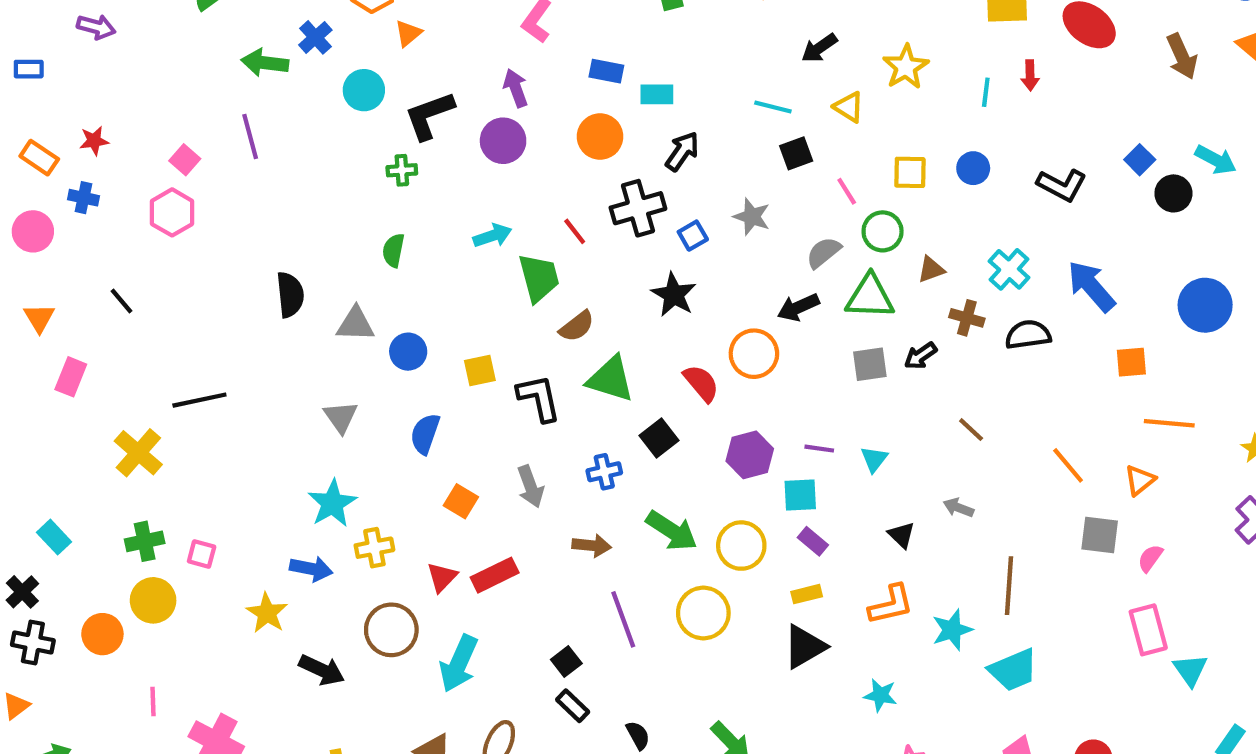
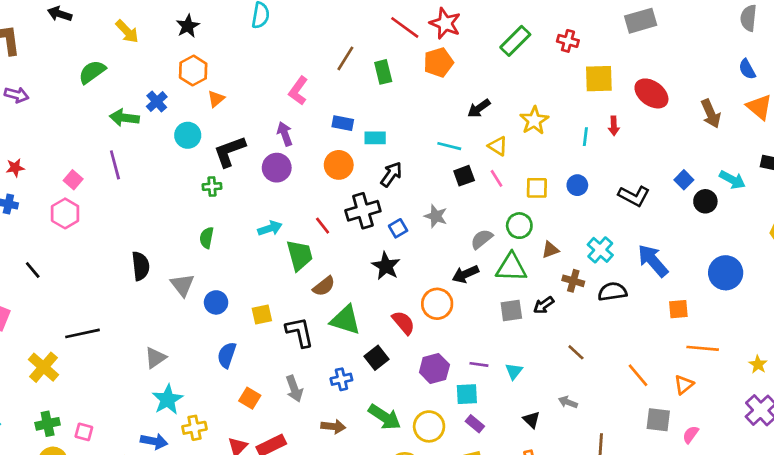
pink line: (847, 191) -> (496, 178), moved
gray triangle: (355, 324) -> (182, 285), turned 50
gray triangle: (341, 417) -> (155, 358), moved, turned 30

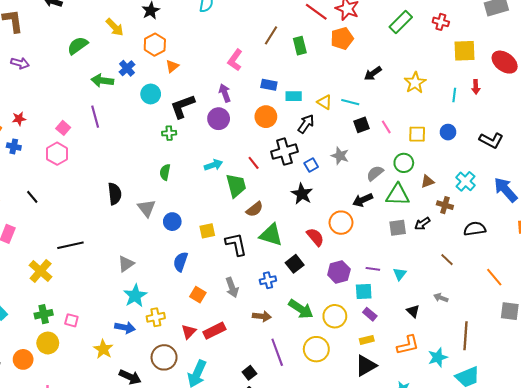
yellow arrow: (127, 31) -> (115, 27), moved
yellow triangle: (498, 146) -> (325, 102), moved
black semicircle: (612, 292) -> (475, 229), moved

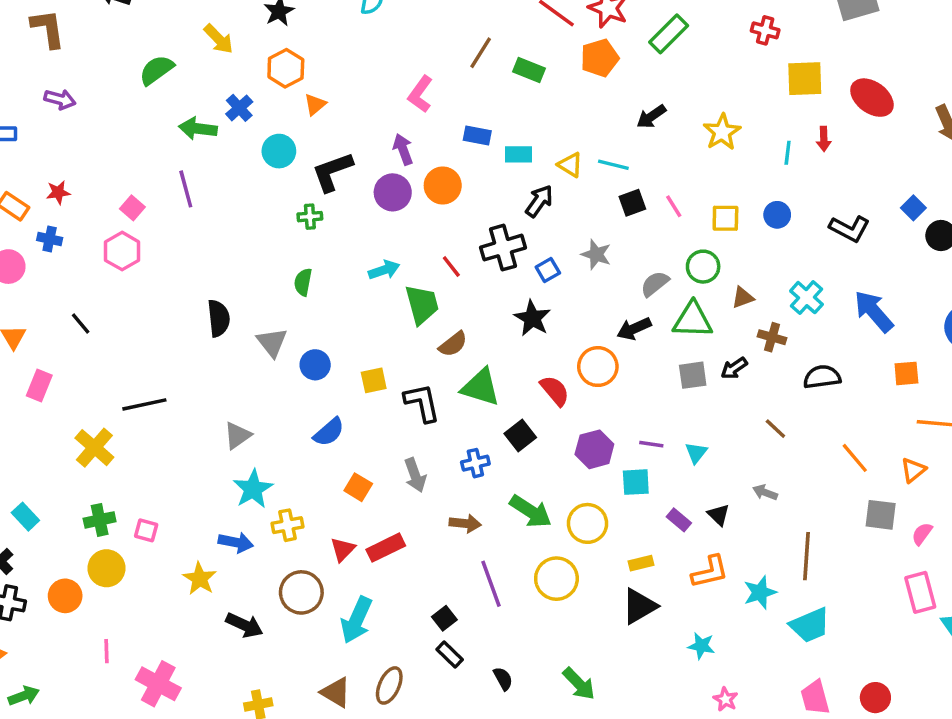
green rectangle: (401, 22) -> (669, 34), moved
green rectangle: (300, 46) -> (529, 70), turned -54
orange circle: (266, 117) -> (443, 186), moved
blue semicircle: (180, 262) -> (329, 432), turned -150
purple rectangle: (370, 314) -> (679, 520), moved

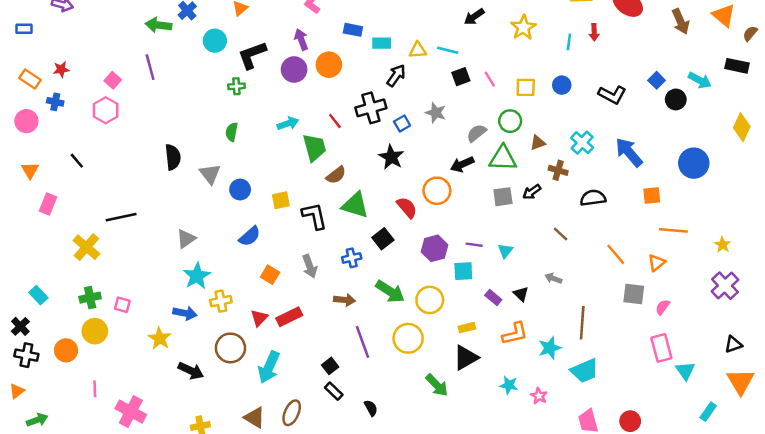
yellow triangle: (570, 165) -> (418, 50), turned -36
green arrow: (579, 684) -> (437, 385), moved
pink star: (725, 699) -> (539, 396), moved

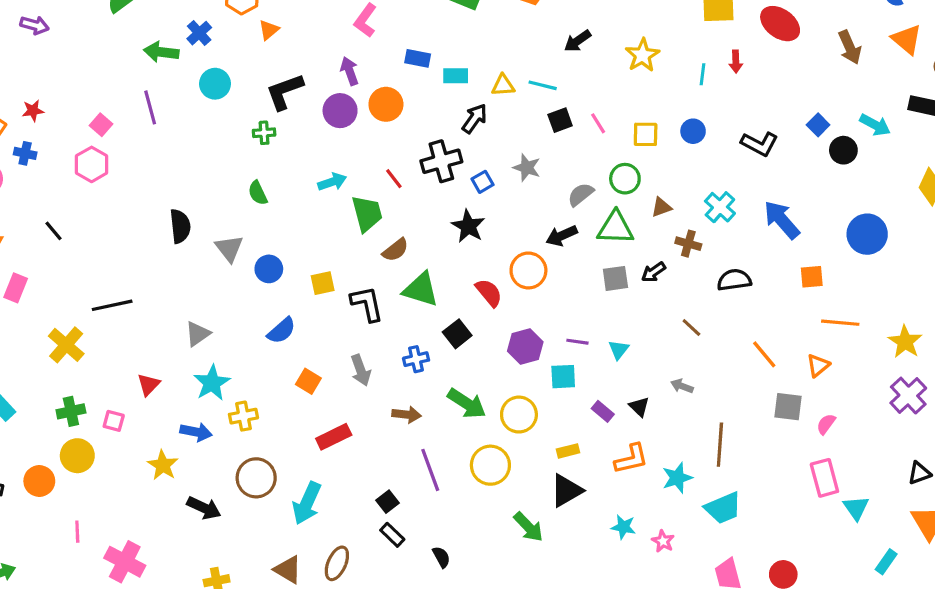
cyan circle: (215, 41) -> (215, 84), moved
green semicircle: (232, 132) -> (258, 193), turned -36
yellow star: (723, 245) -> (905, 342), size x1.5
red triangle: (259, 318) -> (149, 384), moved

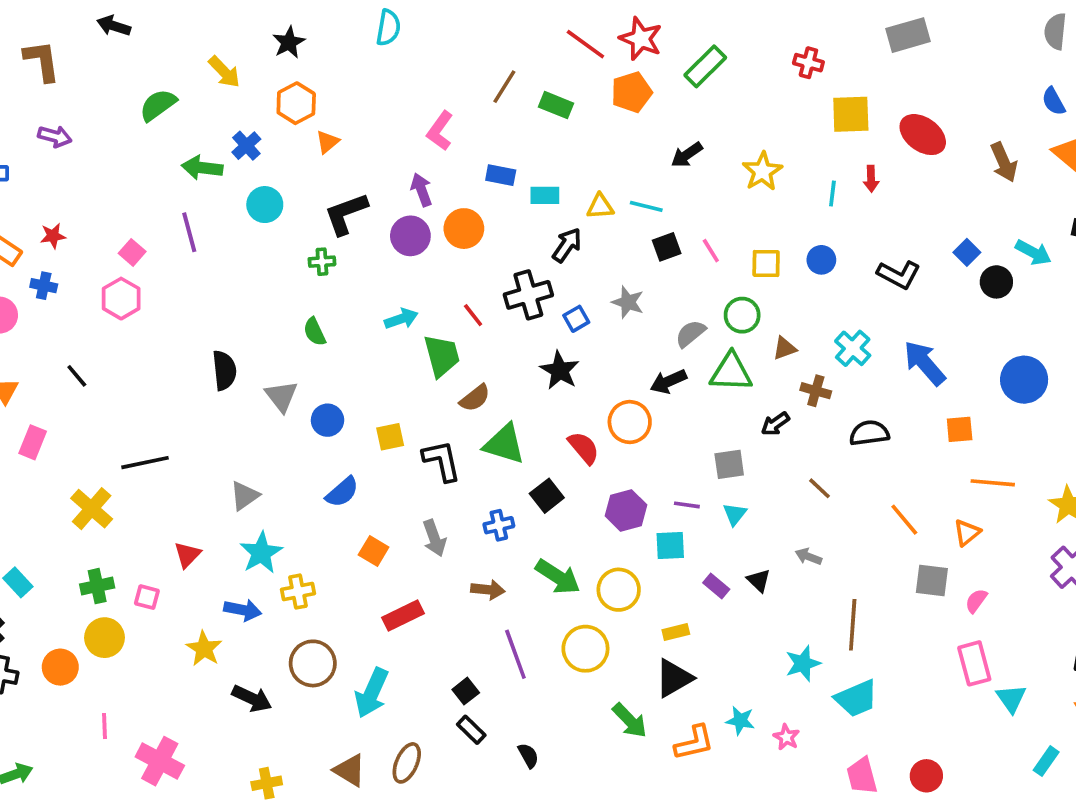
gray square: (615, 278) -> (729, 464), moved
orange L-shape: (631, 459) -> (694, 743), moved

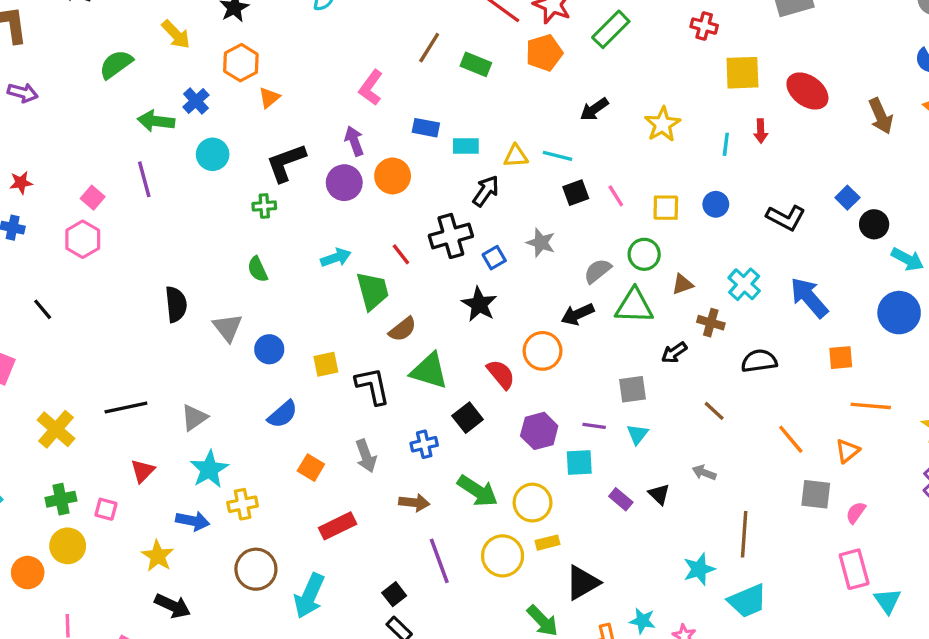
cyan arrow: (1033, 252) -> (907, 259), moved
black line: (145, 463) -> (126, 408), moved
yellow rectangle: (676, 632) -> (548, 543), moved
black arrow: (252, 698) -> (173, 606), moved

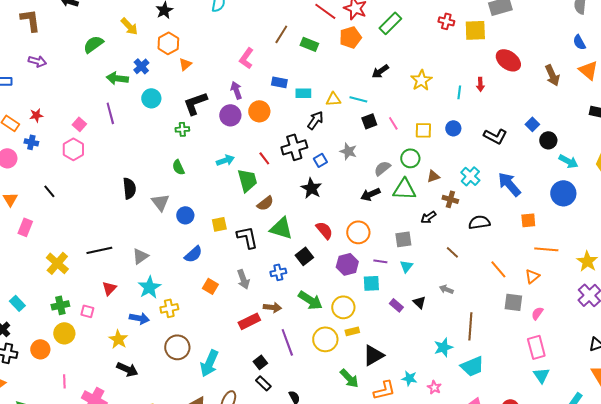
yellow square: (742, 73) -> (475, 30), moved
orange circle: (543, 351) -> (358, 232), moved
red rectangle: (338, 526) -> (249, 321), moved
cyan triangle: (887, 601) -> (541, 375), moved

